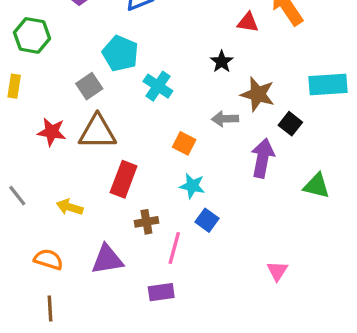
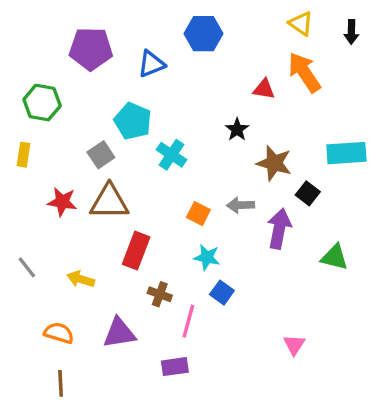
gray arrow: (225, 119) -> (240, 205), moved
brown cross: (146, 222) -> (160, 294), turned 30

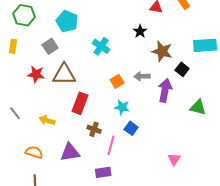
cyan pentagon: (133, 121) -> (67, 21), moved
gray square: (101, 155) -> (50, 46), moved
orange square: (198, 214) -> (117, 81), turned 32

